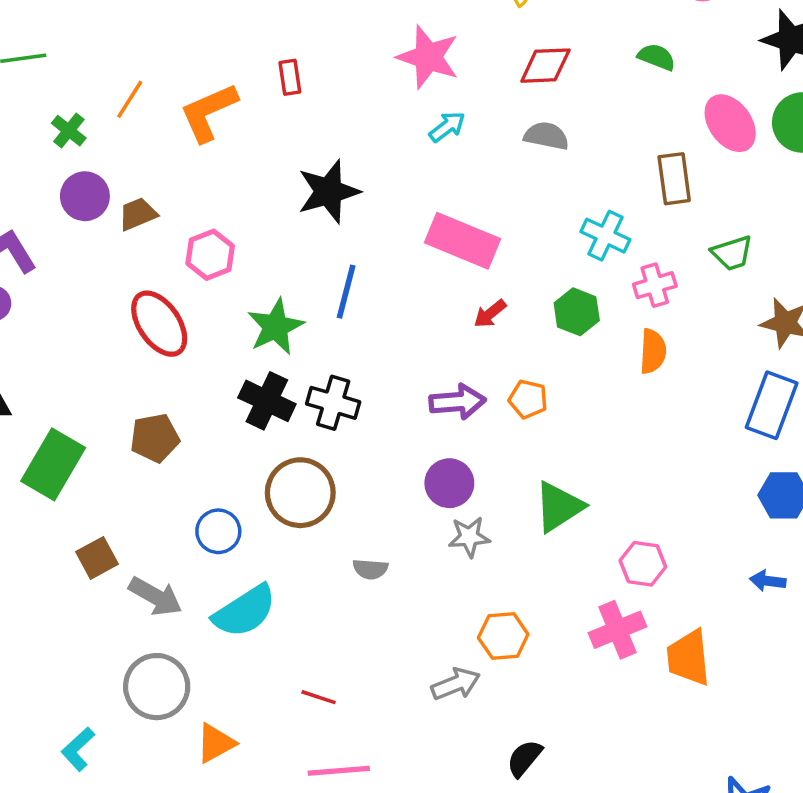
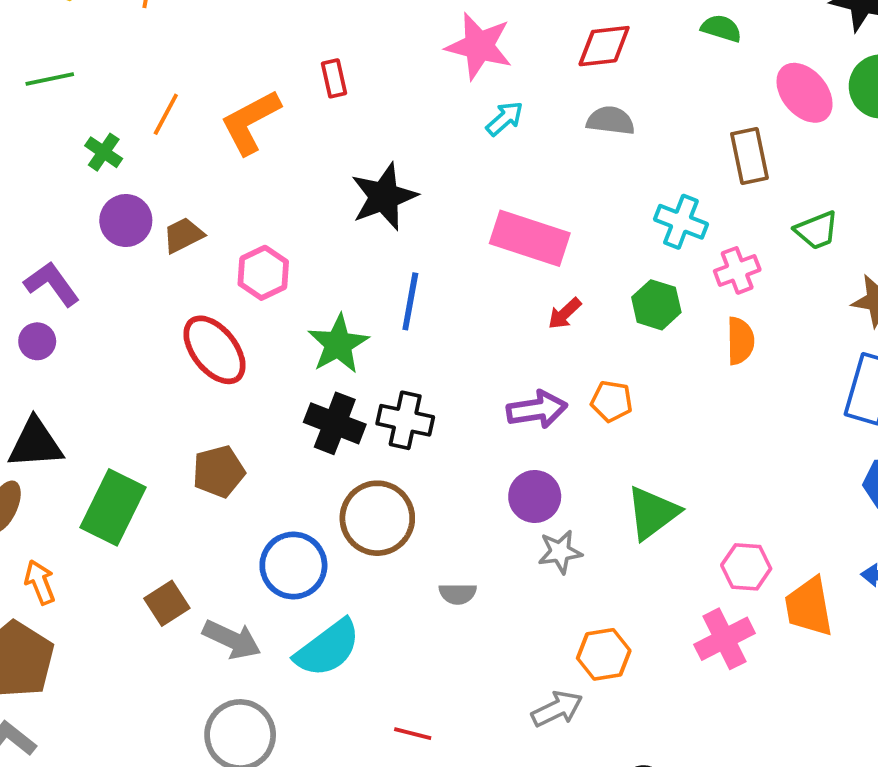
blue circle: (218, 531) -> (293, 565), size x1.4
orange trapezoid: (688, 658) -> (809, 607), moved

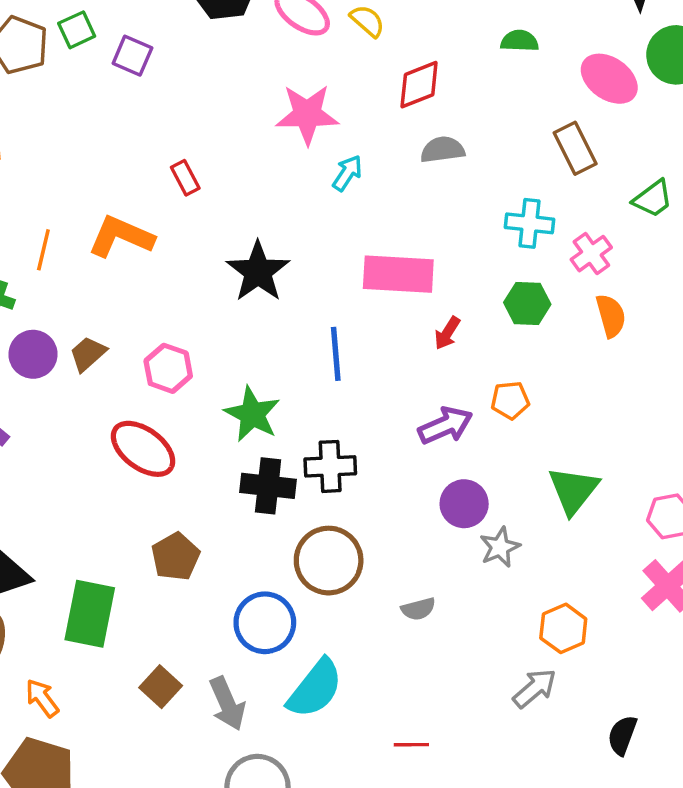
orange L-shape: (250, 122) -> (121, 237), turned 66
blue line: (410, 301) -> (336, 354), moved
gray arrow: (232, 639) -> (227, 704), turned 56

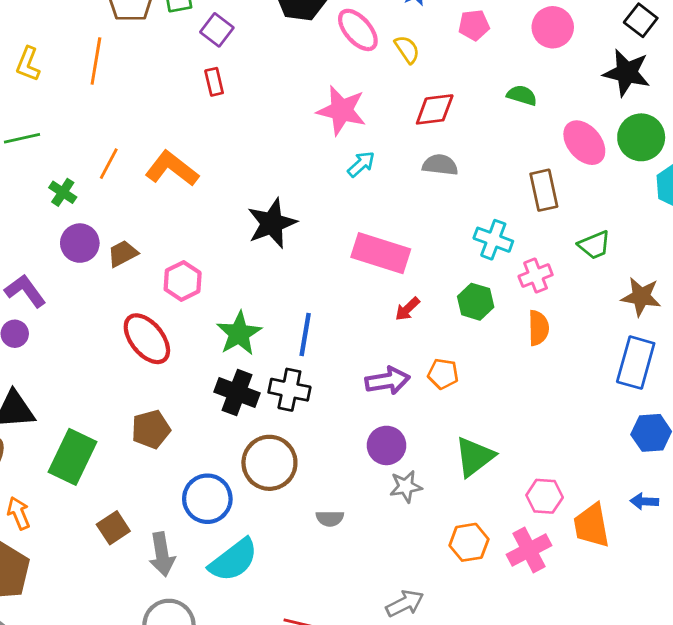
red rectangle: (185, 178) -> (214, 82), moved
blue line: (336, 354) -> (305, 335), moved
orange hexagon: (563, 628) -> (469, 542), moved

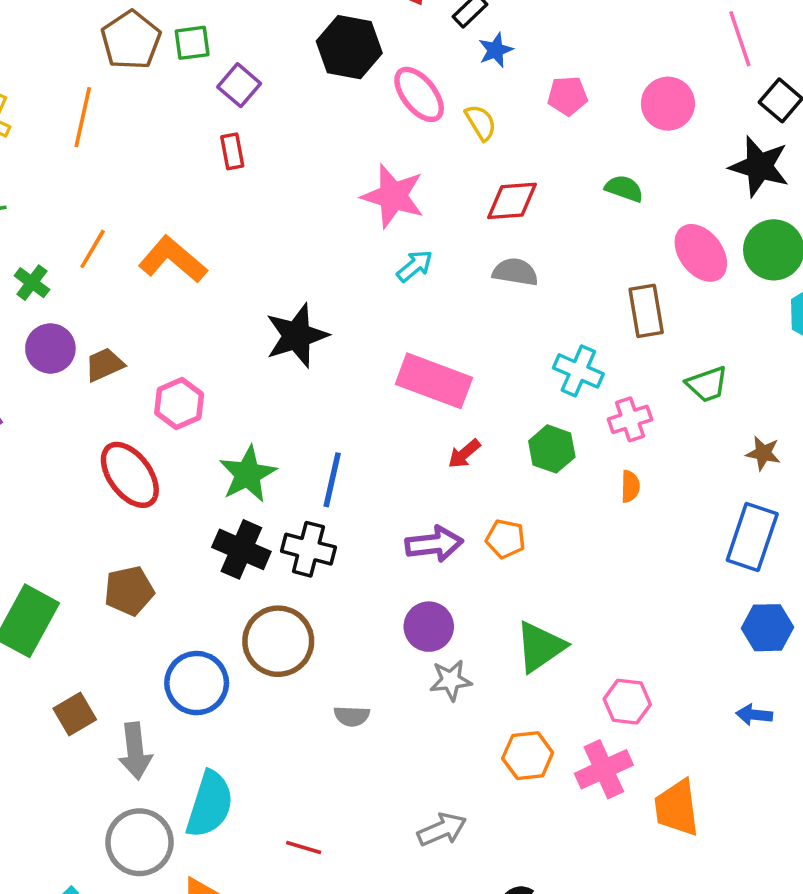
brown star: (641, 297) -> (763, 453), size x0.7
orange semicircle: (538, 328) -> (630, 486), size x0.7
orange trapezoid: (592, 525) -> (677, 808), moved
cyan semicircle: (233, 560) -> (210, 804), moved, turned -38

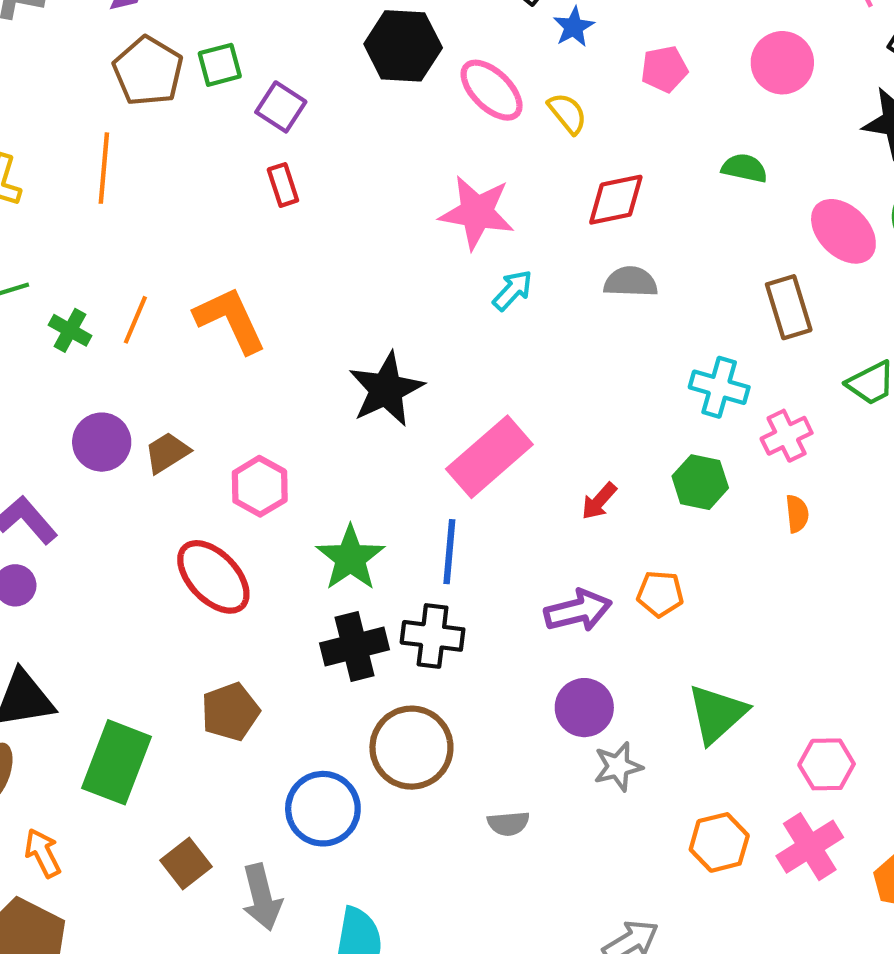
orange L-shape: (173, 259) -> (230, 320), turned 32
green cross: (32, 283) -> (70, 330), moved
pink rectangle: (434, 381) -> (489, 457), moved, turned -54
black cross: (241, 549) -> (355, 646), turned -30

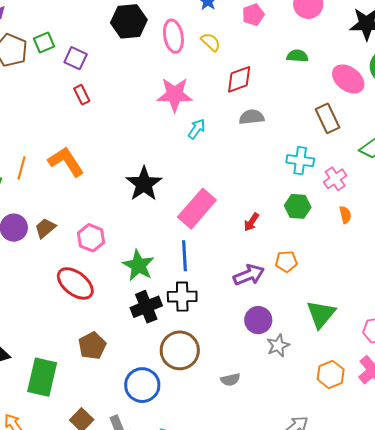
pink ellipse: (492, 90) -> (173, 36), turned 44

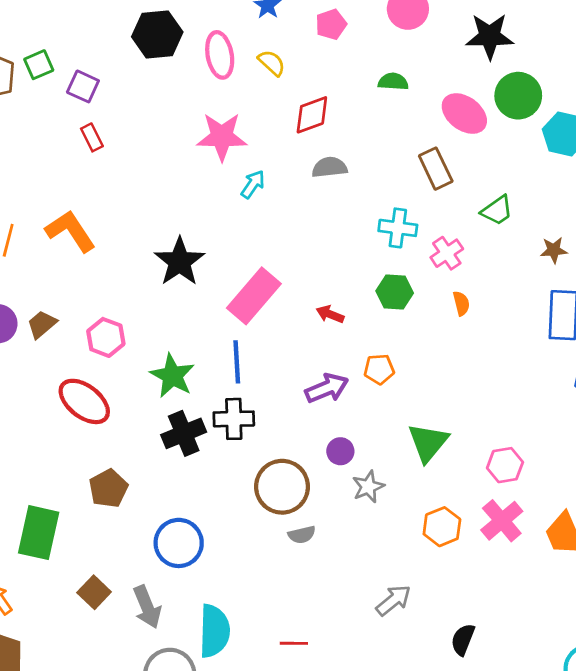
red arrow: (251, 222) -> (330, 314), turned 78
purple circle: (258, 320) -> (340, 451), size x0.7
brown circle: (180, 350) -> (282, 487), moved

